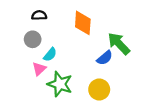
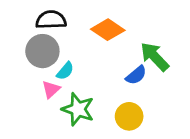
black semicircle: (39, 15) -> (51, 20), size x1.5
orange diamond: (83, 23) -> (108, 30), turned -60
gray circle: (33, 39) -> (42, 51), size x1.5

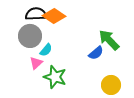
orange diamond: (108, 30) -> (54, 16), moved
yellow circle: (129, 116) -> (111, 85), moved

